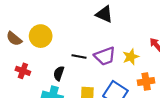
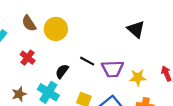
black triangle: (104, 14) -> (136, 29), moved

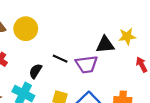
black triangle: (136, 29) -> (105, 45), moved, turned -42
yellow star: (138, 78) -> (127, 36), moved

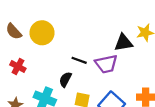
black semicircle: (35, 71) -> (65, 79), moved

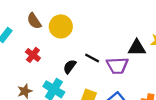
black semicircle: (65, 79) -> (70, 67), moved

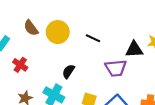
red cross: (33, 55) -> (20, 65), moved
black line: (92, 58) -> (93, 38), moved

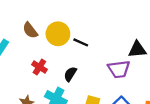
black line: (93, 38) -> (81, 42), moved
red cross: (20, 65) -> (39, 67), moved

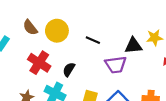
black line: (81, 42) -> (93, 40), moved
red cross: (39, 67) -> (39, 63), size x1.5

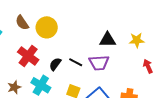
black line: (93, 40) -> (76, 62), moved
black triangle: (133, 46) -> (107, 40), moved

